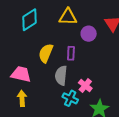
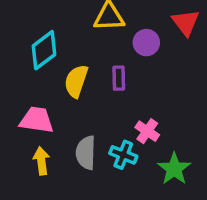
cyan diamond: (29, 20) -> (44, 50), moved
gray semicircle: (61, 76) -> (86, 153), moved

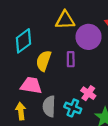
purple circle: (146, 43) -> (89, 37), size x1.5
pink trapezoid: (37, 120) -> (31, 85), moved

